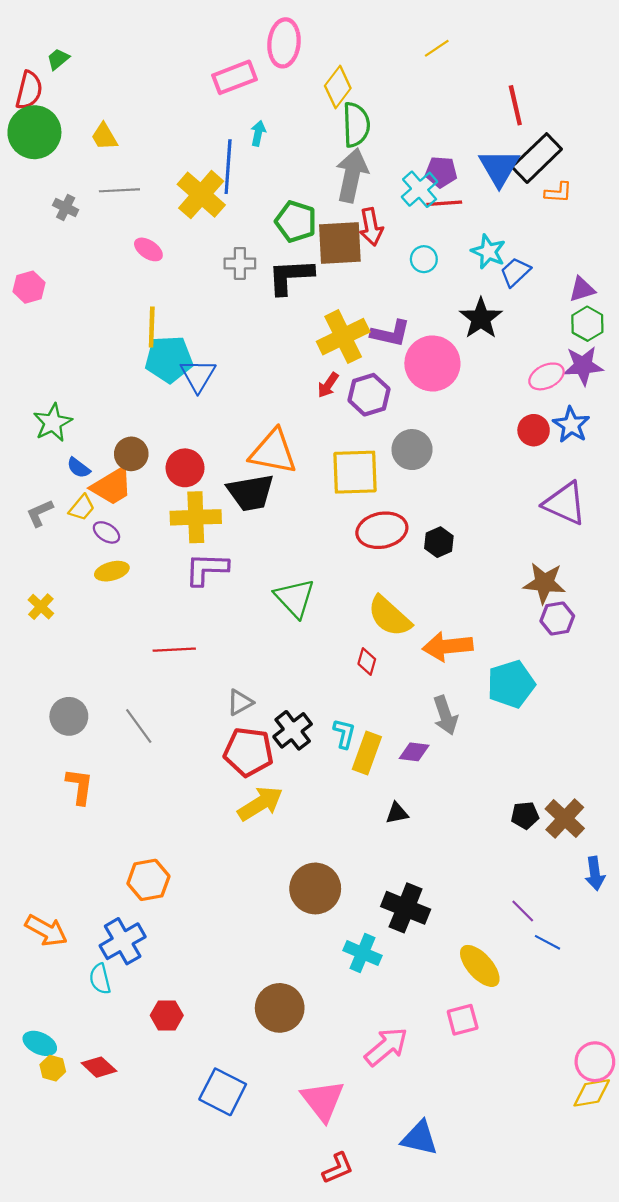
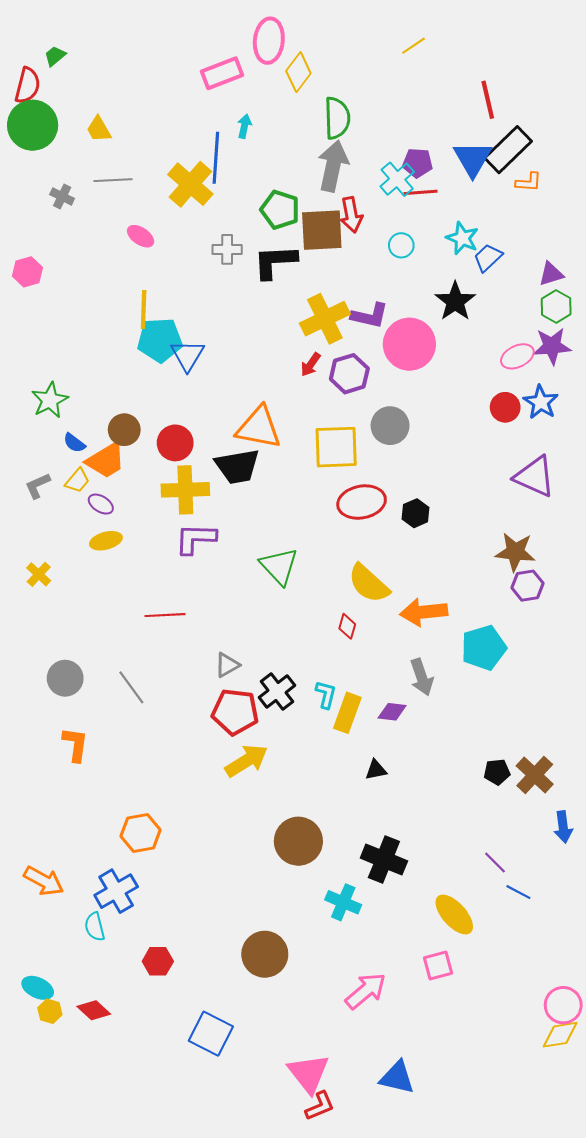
yellow diamond: (338, 87) -> (298, 72), moved
pink triangle: (323, 1100) -> (309, 1073), moved

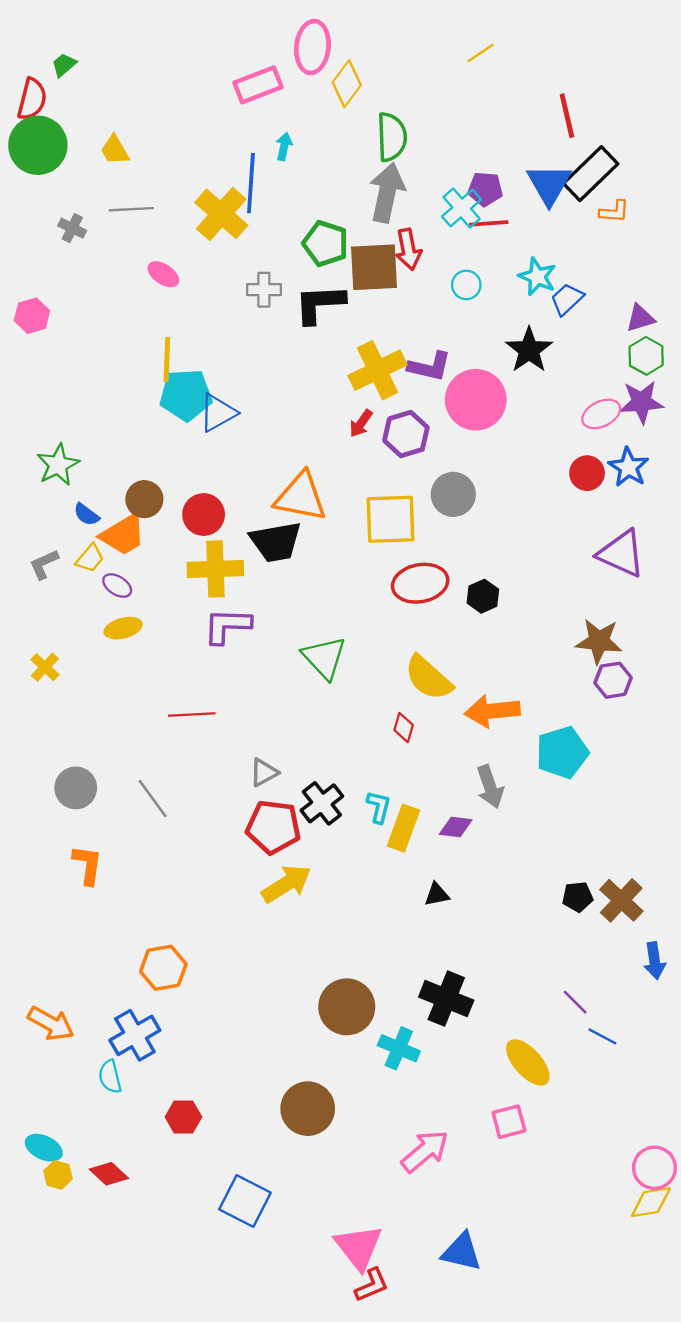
blue triangle: (187, 355) -> (218, 413), turned 30
brown circle: (298, 841) -> (347, 1007), moved

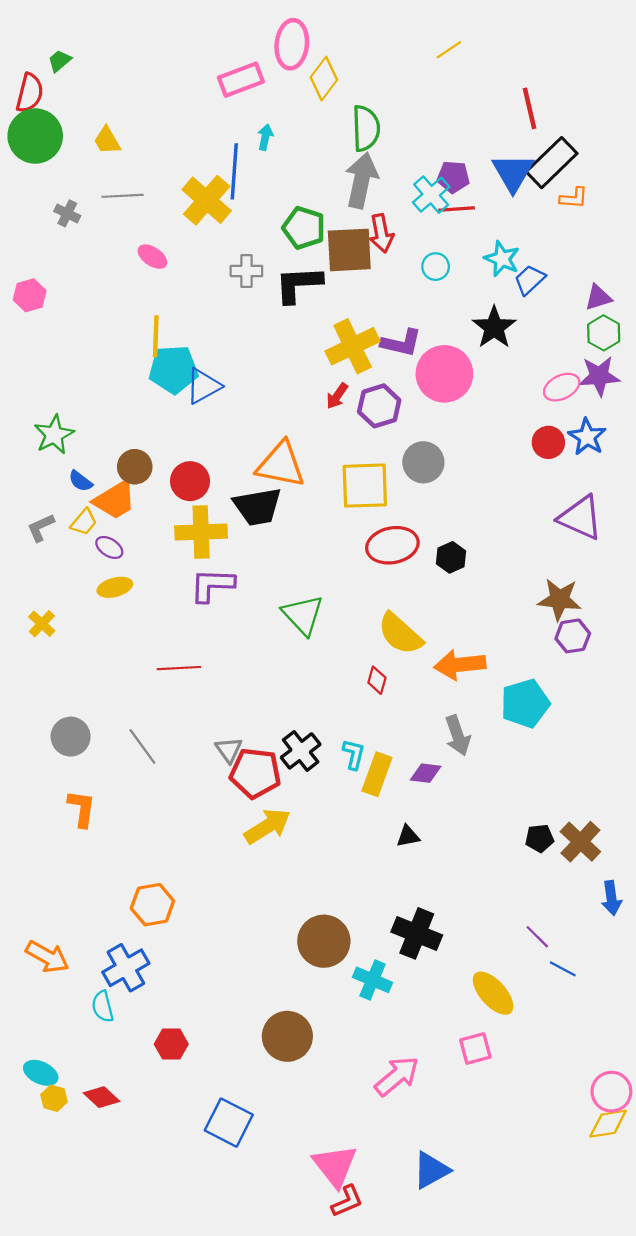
gray triangle: (264, 773) -> (229, 750), moved, turned -36
blue triangle: (462, 1252) -> (431, 1170), turned -42

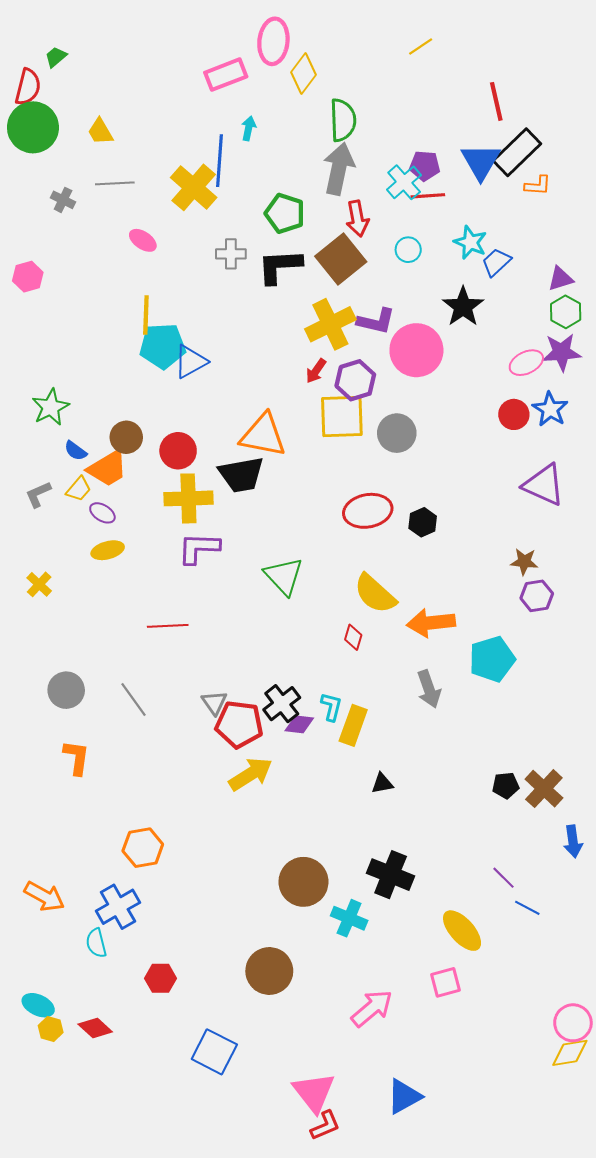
brown square: (349, 250) -> (341, 259), moved, turned -36
yellow square: (365, 486) -> (342, 417), moved
brown star: (559, 599) -> (524, 562), size x0.7
purple diamond: (426, 773) -> (299, 724), moved

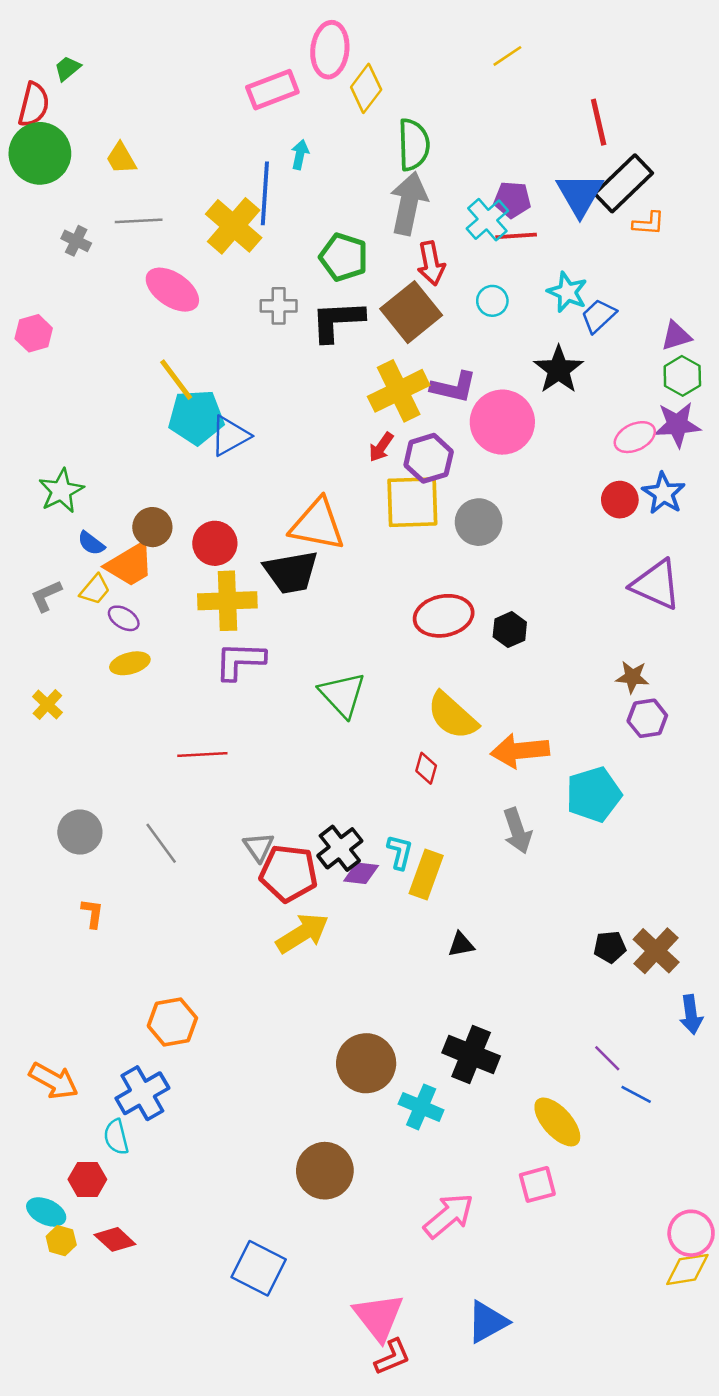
pink ellipse: (143, 240) -> (172, 290), size x1.6
yellow line: (146, 315) -> (176, 380), turned -39
orange L-shape: (77, 757) -> (92, 913), size x0.7
red hexagon: (160, 978) -> (87, 1179), moved

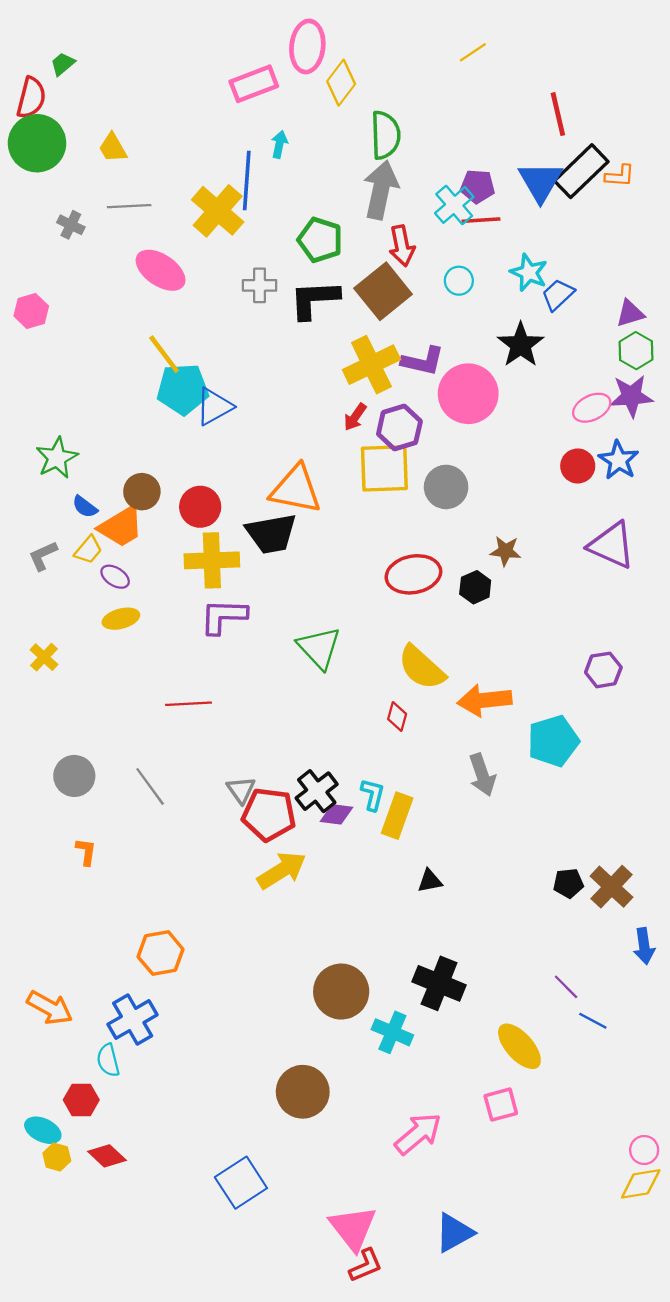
orange L-shape: (649, 223) -> (620, 176), moved
brown star: (632, 677) -> (505, 551), moved
pink circle: (691, 1233) -> (644, 1150), size x0.7
blue square: (259, 1268) -> (241, 1183), turned 30

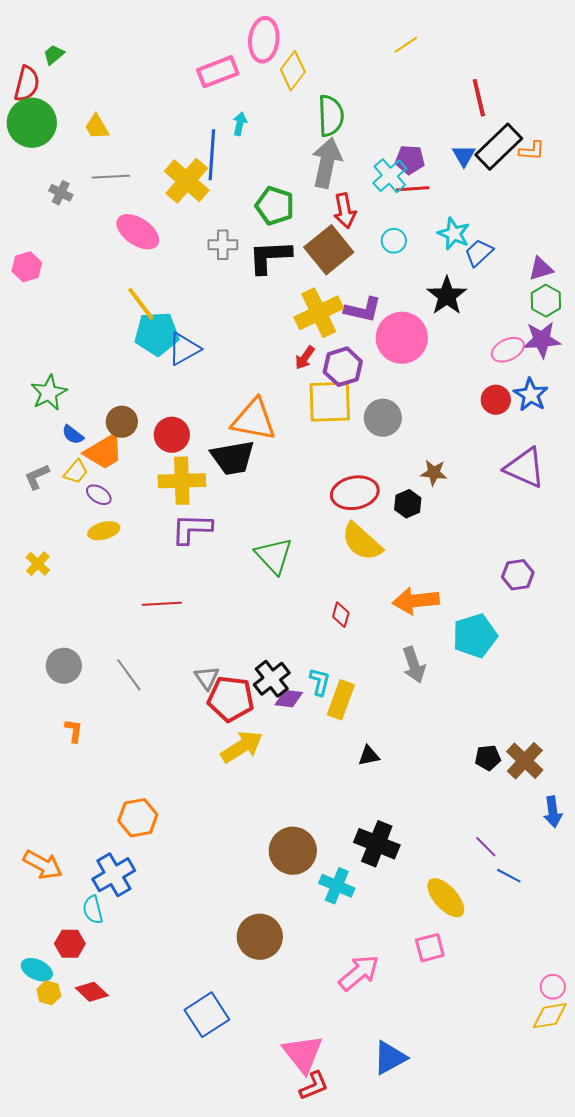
blue triangle: (540, 182) -> (464, 156), size x0.6
yellow semicircle: (422, 668) -> (362, 542), moved

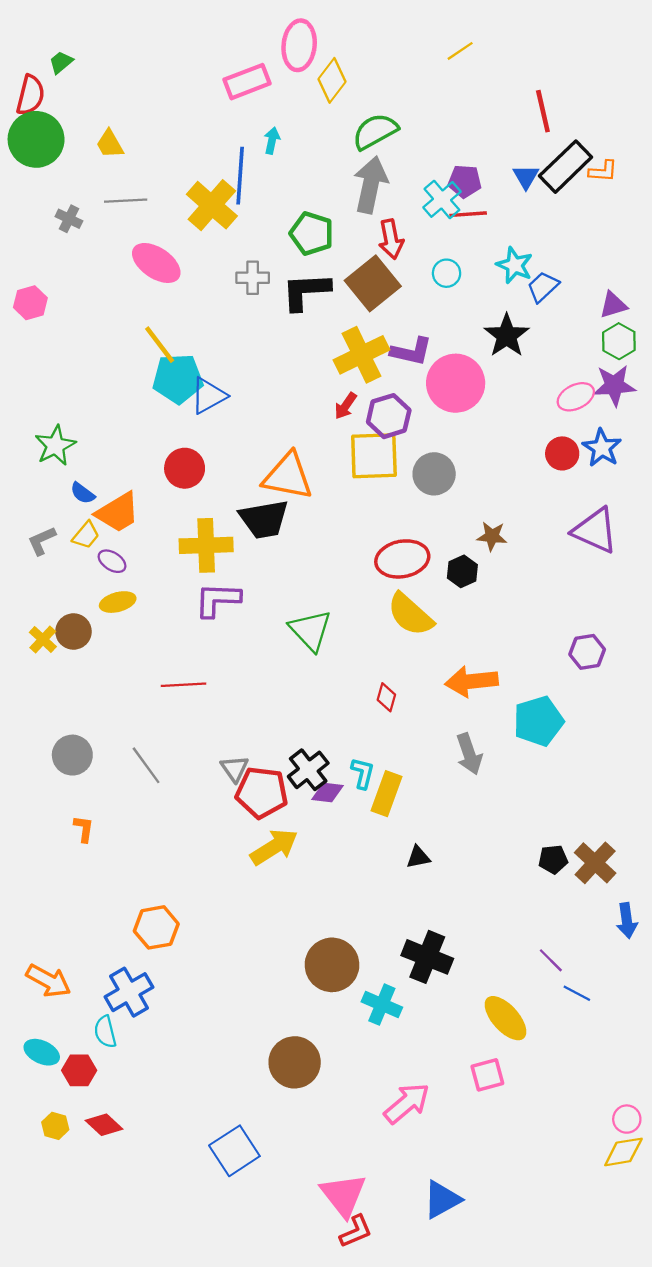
green semicircle: (331, 116) -> (375, 131), turned -117
brown circle: (122, 422) -> (73, 631), moved
red circle: (172, 435) -> (185, 468), moved
cyan ellipse: (37, 970) -> (42, 1052), moved

